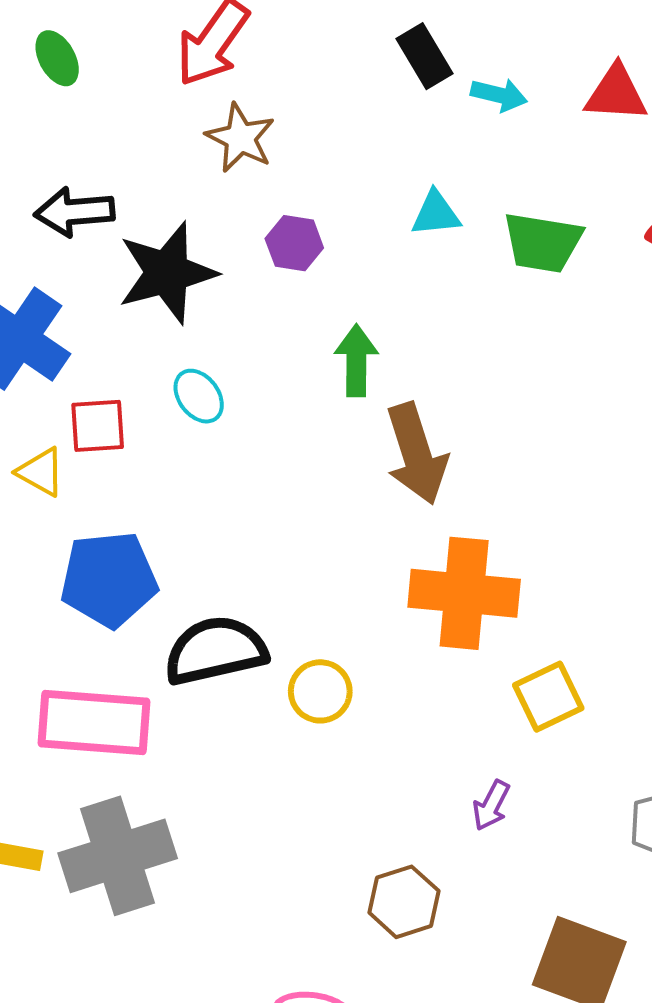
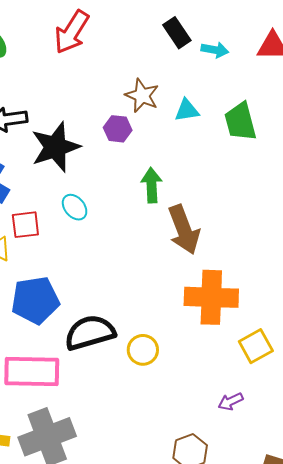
brown star: (240, 138) -> (142, 96), moved
green trapezoid: (543, 242) -> (240, 122), turned 69
purple arrow: (491, 805) -> (231, 401), turned 40

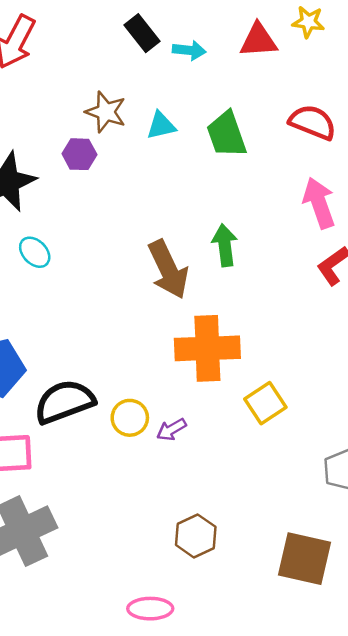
green arrow: (152, 185) -> (225, 245), moved
purple arrow: (231, 401) -> (171, 430), moved

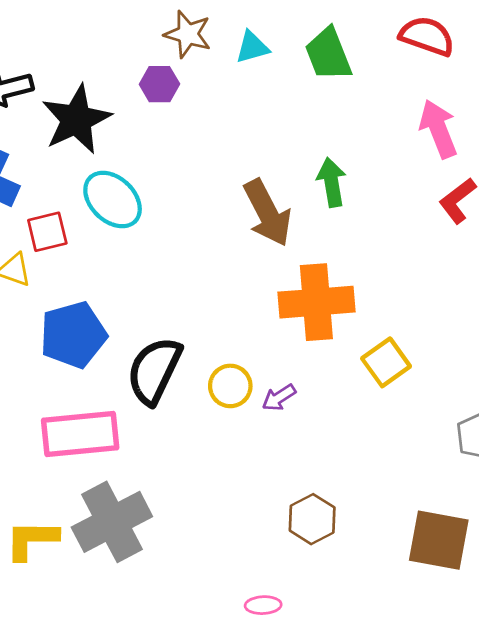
cyan ellipse: (35, 252) -> (113, 200), size x1.6
black semicircle: (65, 402) -> (154, 371), turned -42
pink ellipse: (150, 609) -> (263, 605), size x0.7

